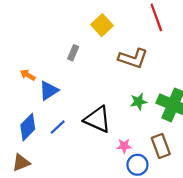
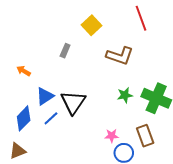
blue triangle: (49, 91) -> (45, 96), moved
black triangle: (98, 119) -> (73, 102), moved, turned 40

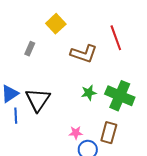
red line: (141, 18) -> (116, 38), moved
blue line: (51, 118) -> (16, 116), turned -49
brown rectangle: (145, 136) -> (109, 133), turned 35

